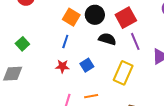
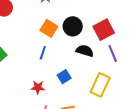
red star: (62, 66) -> (38, 87), moved

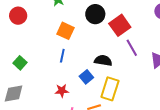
black circle: (73, 26) -> (95, 14), moved
black semicircle: (85, 51) -> (103, 61), moved
yellow rectangle: (100, 85) -> (110, 89), moved

